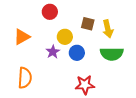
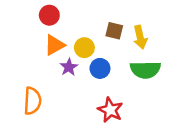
red circle: (50, 12) -> (49, 15), moved
orange triangle: (22, 37) -> (55, 45), moved
red star: (85, 85) -> (110, 110), turned 30

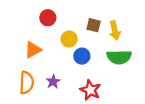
red circle: (49, 15) -> (48, 18), moved
orange triangle: (55, 45) -> (33, 50), moved
purple star: (69, 67) -> (53, 82), moved

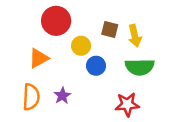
red circle: (48, 18) -> (56, 21), size x1.5
red star: (90, 90) -> (127, 104), moved, turned -30

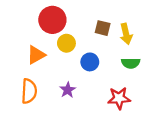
yellow circle: (81, 46) -> (66, 43), moved
green semicircle: (140, 67) -> (131, 63), size x0.7
purple star: (62, 96) -> (68, 90), moved

